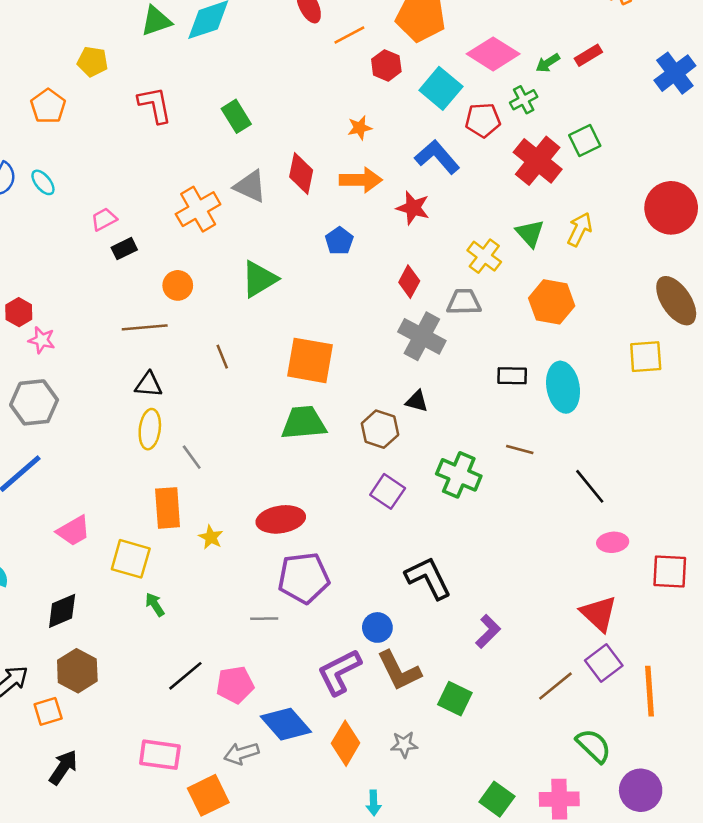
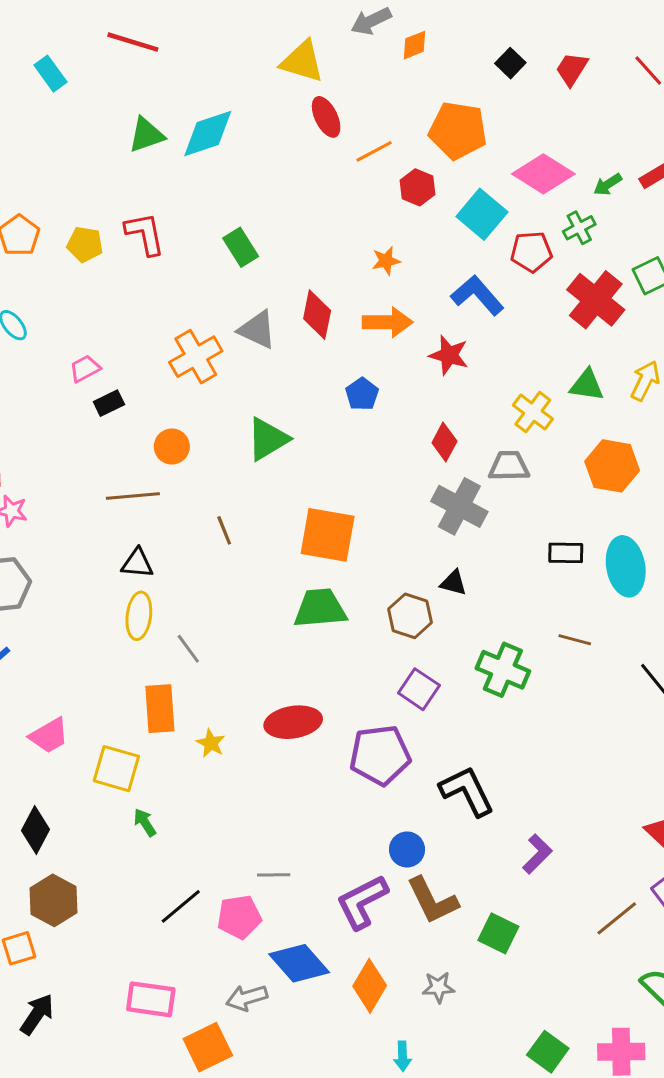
yellow pentagon: (93, 62) -> (85, 244), moved
green triangle: (530, 233) -> (587, 385), turned -40
purple pentagon: (304, 578) -> (380, 755), moved
black diamond: (62, 611) -> (35, 830), turned -39
gray line: (264, 619) -> (274, 875), moved

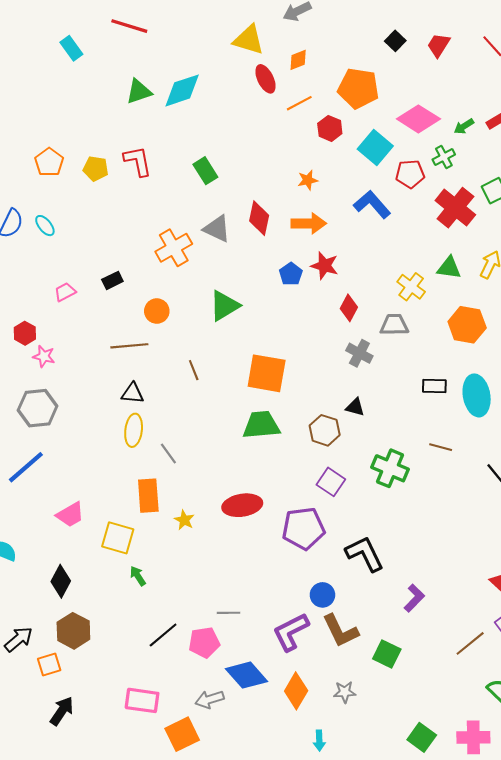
orange diamond: (414, 45) -> (298, 60), moved
red star: (449, 355) -> (325, 266), moved
pink trapezoid: (85, 369) -> (65, 292), moved
gray cross: (459, 506) -> (359, 353), size x0.7

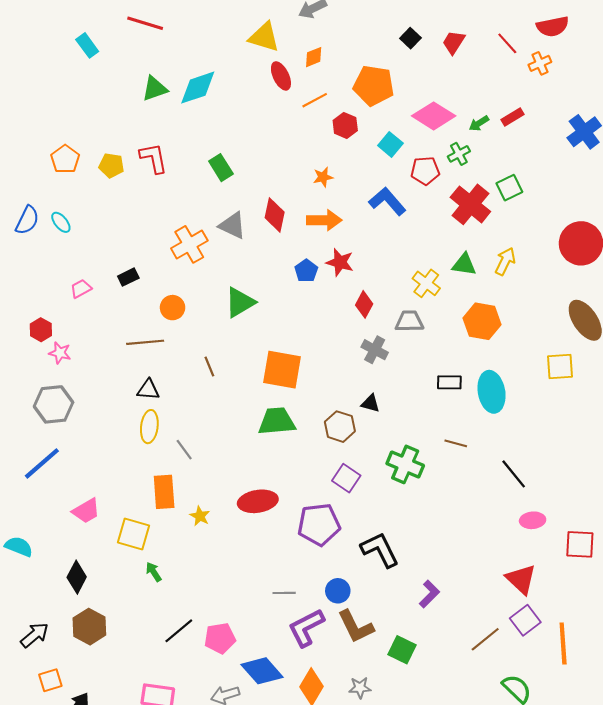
cyan square: (375, 147) -> (390, 144), size x0.7
gray line: (229, 613) -> (284, 593), moved
orange square: (49, 665) -> (50, 680), moved

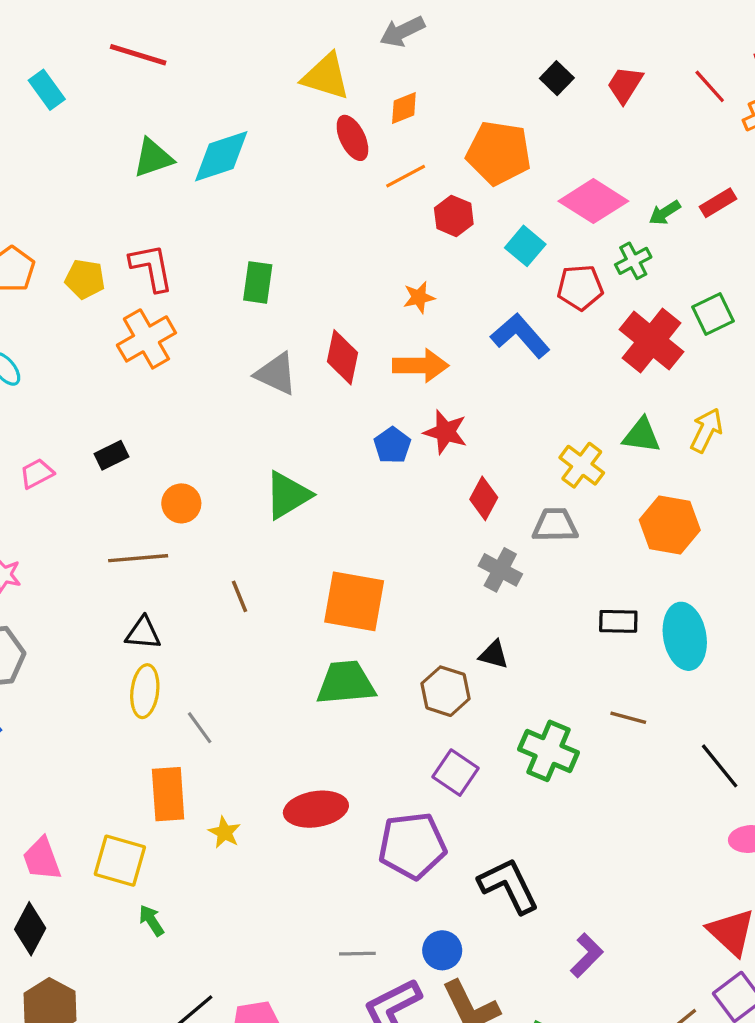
green rectangle: (221, 168) -> (258, 282), turned 40
orange cross: (189, 244) -> (146, 339), moved
pink trapezoid: (86, 511) -> (42, 859), moved, turned 100

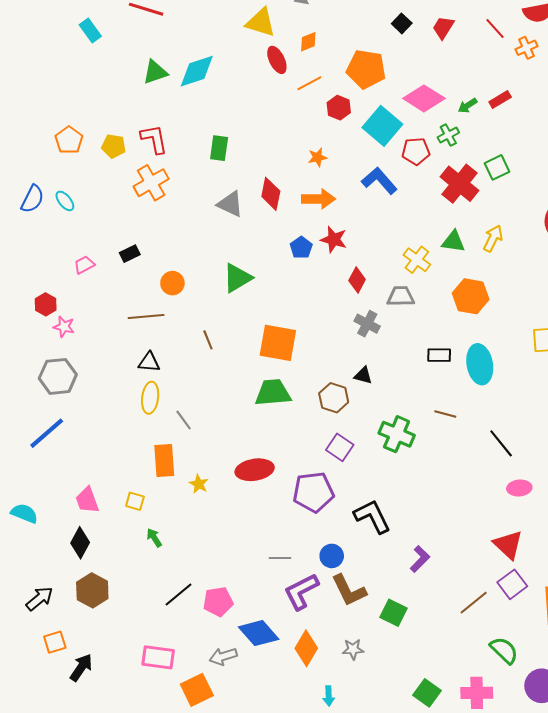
cyan square: (525, 246) -> (382, 126), size x1.6
yellow square: (120, 861) -> (135, 501), size x0.6

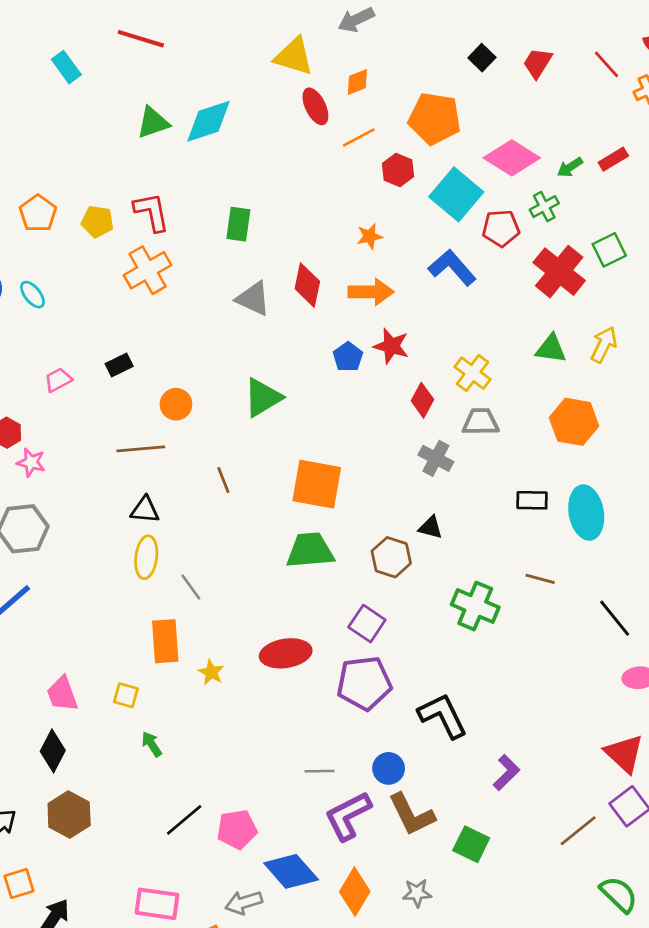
yellow cross: (417, 260) -> (472, 373), moved
purple square: (340, 447) -> (367, 624), moved

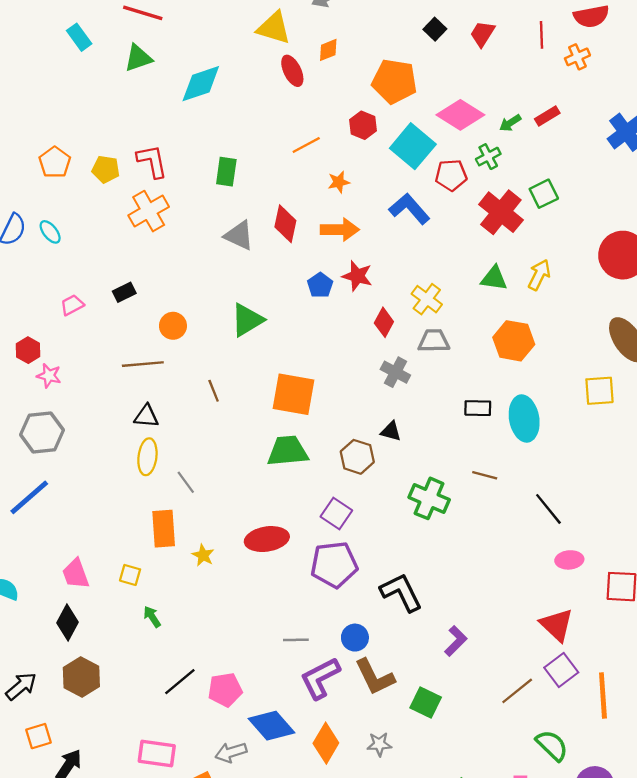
red line: (607, 64) -> (542, 35), turned 40
green triangle: (153, 123) -> (138, 58), moved
orange line: (359, 138) -> (306, 145), moved

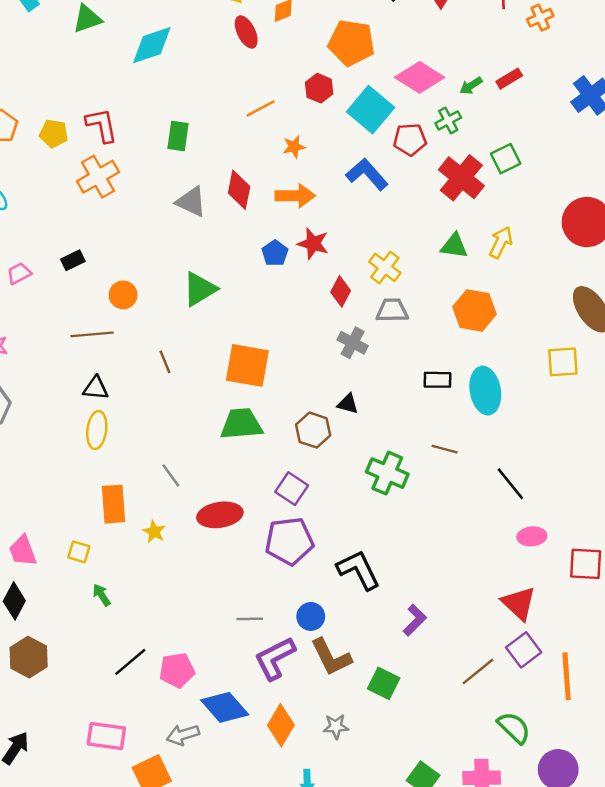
gray line: (186, 482) -> (171, 475), moved

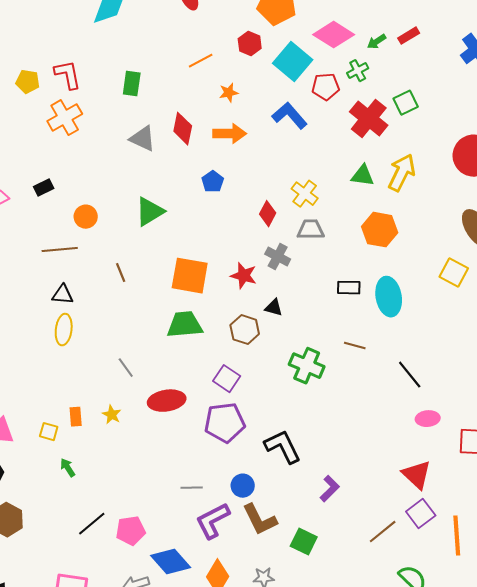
yellow arrow: (501, 242) -> (402, 173), size x1.4
red star: (313, 244) -> (244, 276), moved
yellow square: (563, 362) -> (454, 273), turned 32
orange rectangle: (114, 504) -> (76, 417), moved, size x0.6

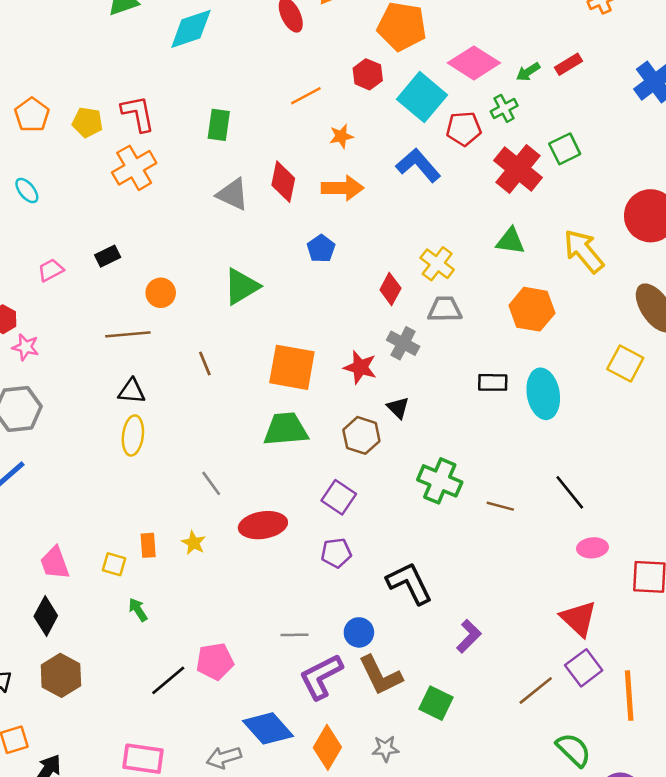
yellow arrow: (402, 173) -> (584, 251), moved, turned -66
black triangle: (274, 308) -> (398, 408), turned 30
brown line: (355, 346) -> (500, 506), moved
purple pentagon: (225, 423) -> (336, 553), size x0.6
pink pentagon: (131, 531) -> (215, 661), moved

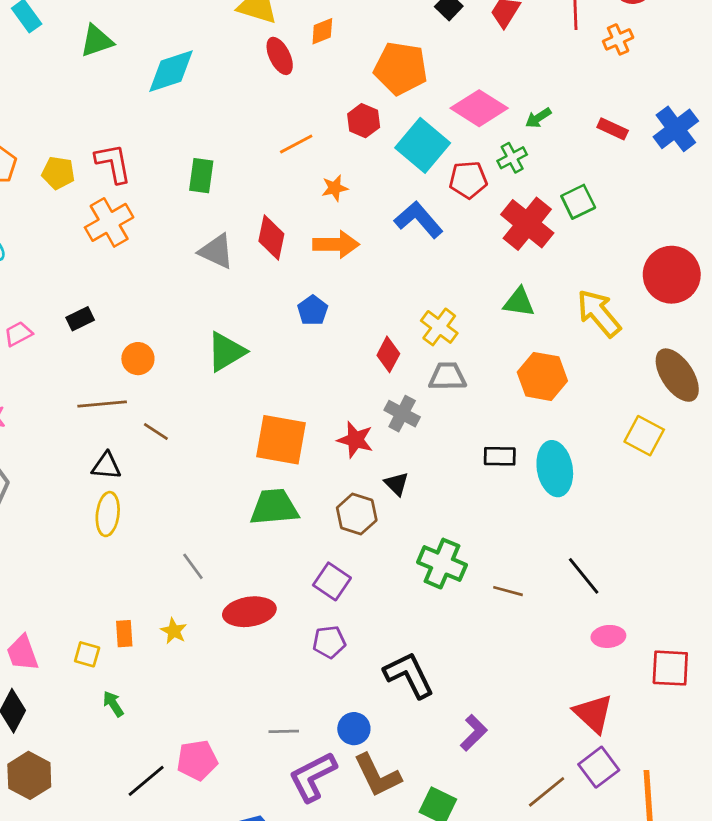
red rectangle: (569, 64) -> (613, 129), moved, turned 56
brown line: (205, 363) -> (156, 431), moved, turned -35

